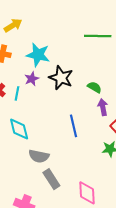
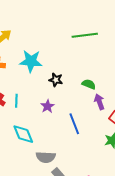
black star: (61, 78) -> (56, 80), size x0.6
purple star: (32, 79) -> (47, 106), moved

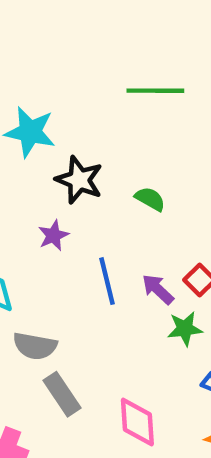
black star: (56, 80) -> (79, 180), size x1.5
purple arrow: (99, 102) -> (158, 289), moved, turned -35

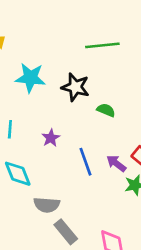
black star: (79, 180) -> (75, 87), moved

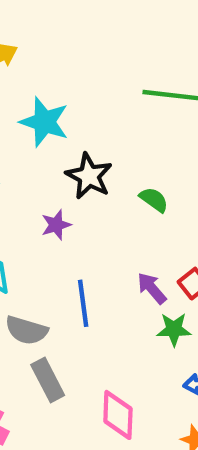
black star: (75, 87) -> (89, 176), moved
blue line: (85, 162) -> (83, 303), moved

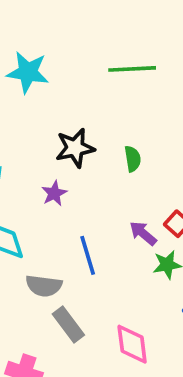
cyan star: (44, 122) -> (28, 72), moved
black star: (89, 176) -> (75, 148), turned -30
green semicircle: (154, 200) -> (133, 159), turned 55

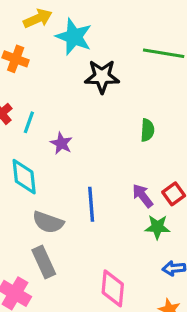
black star: (75, 148) -> (102, 76), moved
purple star: (54, 193) -> (61, 143), moved, turned -30
gray rectangle: (68, 324) -> (44, 262), moved

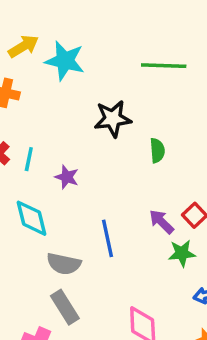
black star: (102, 76) -> (113, 119), moved

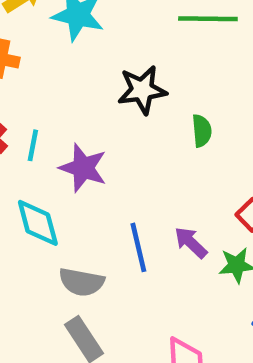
purple star: (67, 177) -> (83, 168), size x1.5
purple arrow: (162, 222) -> (191, 243), moved

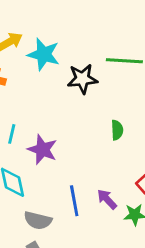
black star: (142, 90) -> (82, 79), moved

